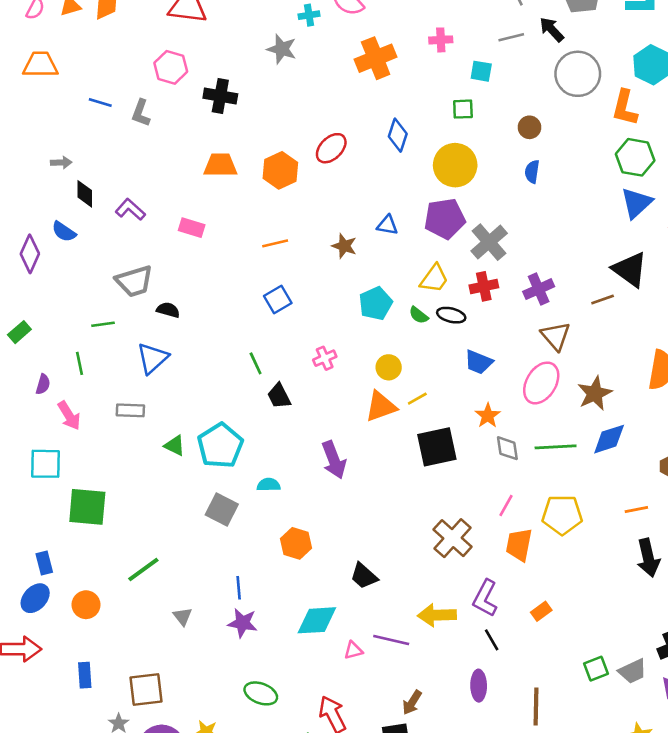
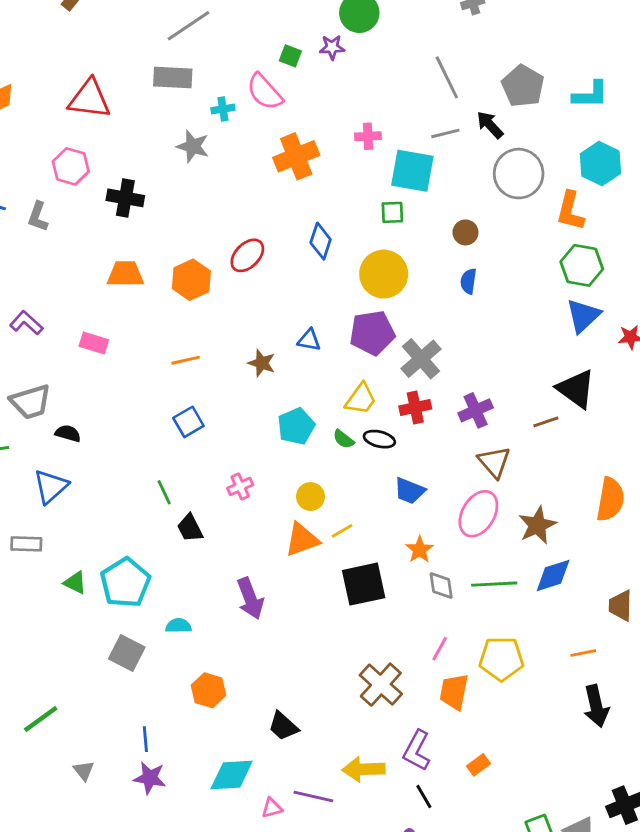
cyan square: (481, 71) -> (412, 171), size x1.8

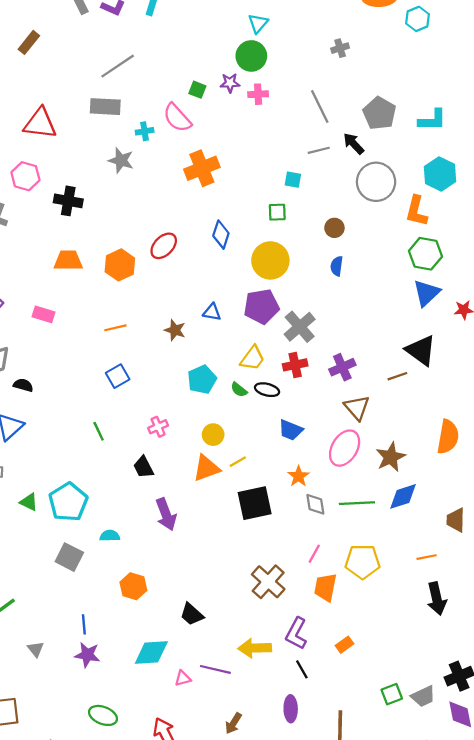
pink cross: (368, 136) -> (258, 94), moved
cyan square: (412, 171) -> (293, 180), size x0.5
black trapezoid: (190, 528) -> (143, 467), moved

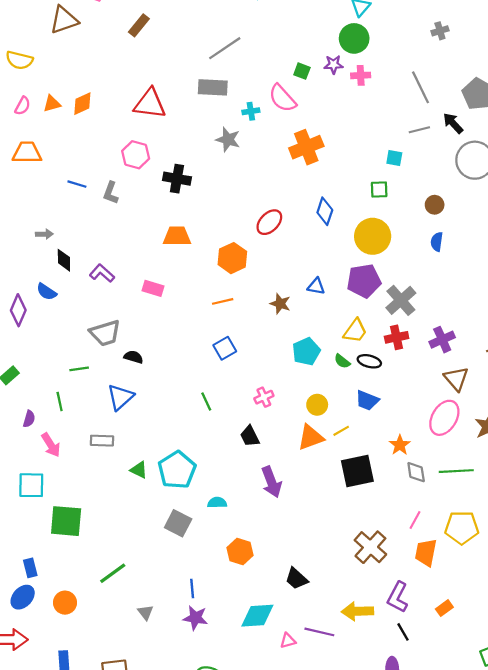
orange hexagon: (120, 265) -> (232, 258), moved
blue trapezoid: (291, 430) -> (367, 400), moved

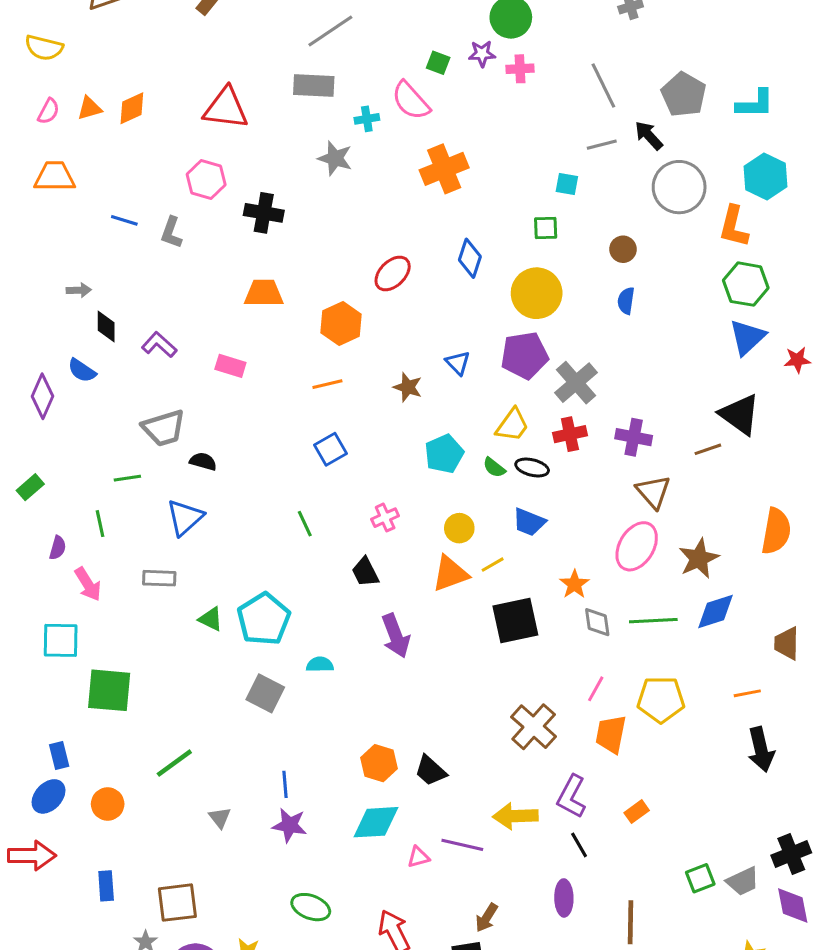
blue triangle: (316, 286) -> (458, 363), turned 36
purple cross: (442, 340) -> (634, 437), turned 35
orange hexagon: (240, 551) -> (379, 763), moved

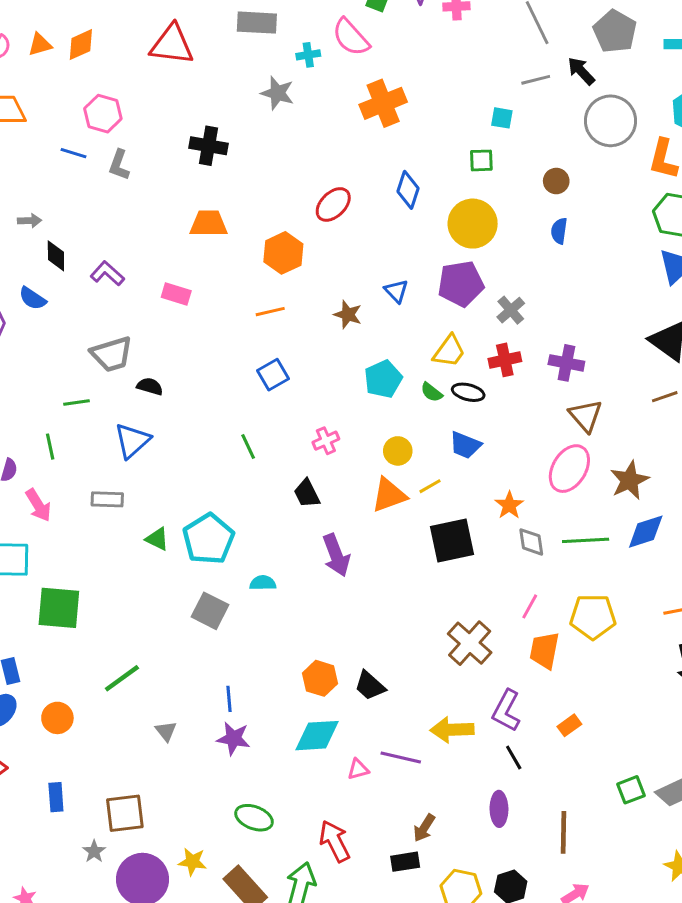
pink hexagon: (206, 179) -> (103, 114), moved
gray cross: (576, 383) -> (511, 310), size x0.7
brown line: (708, 449) -> (665, 397), moved

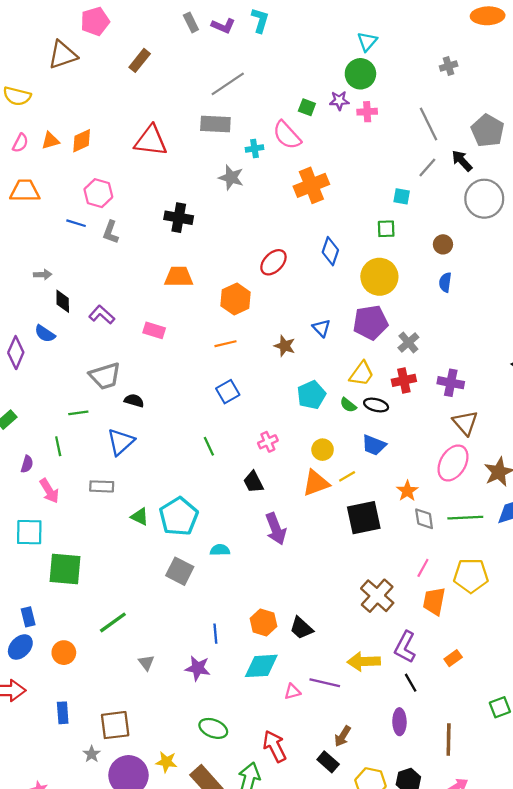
gray line: (536, 80) -> (427, 167), turned -35
blue line: (229, 699) -> (215, 634), moved
black rectangle: (405, 862) -> (328, 762), turned 50

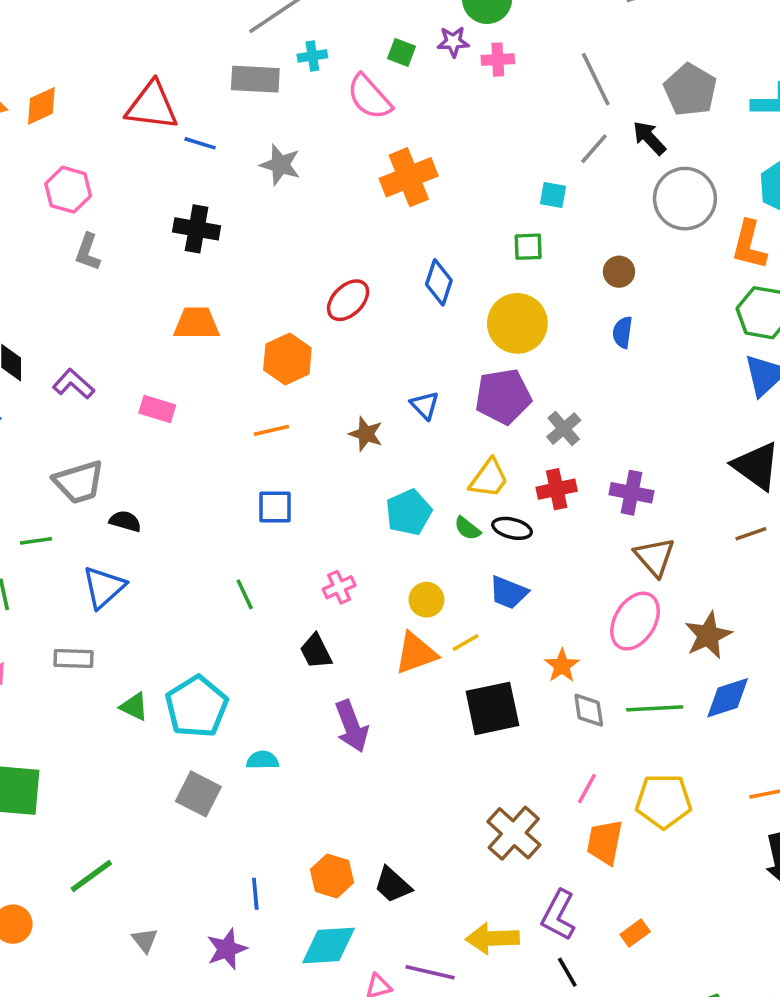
cyan cross: (255, 149) -> (312, 56), moved
blue line: (76, 223) -> (200, 143), moved
blue square: (228, 392) -> (275, 507), turned 30
purple star: (198, 668) -> (227, 949), turned -30

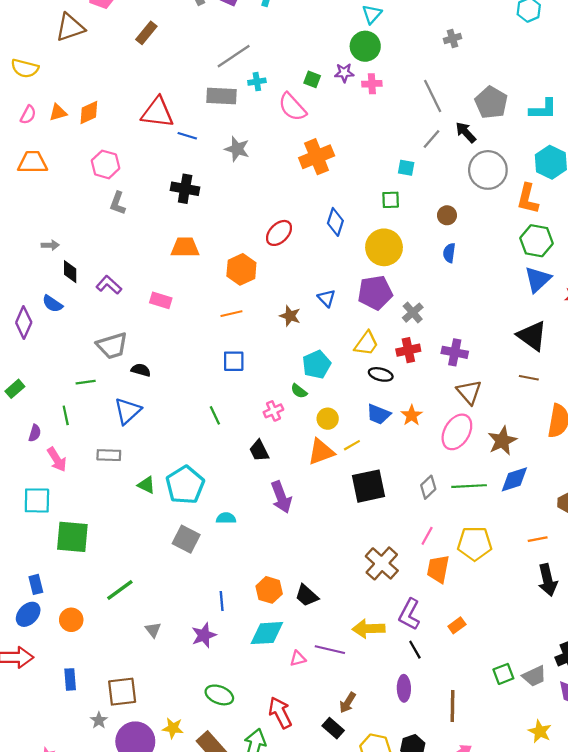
green semicircle: (467, 528) -> (299, 391), moved
brown line: (751, 534) -> (529, 378), turned 30
orange star: (562, 666) -> (412, 415), moved
gray diamond: (589, 710) -> (428, 487), turned 55

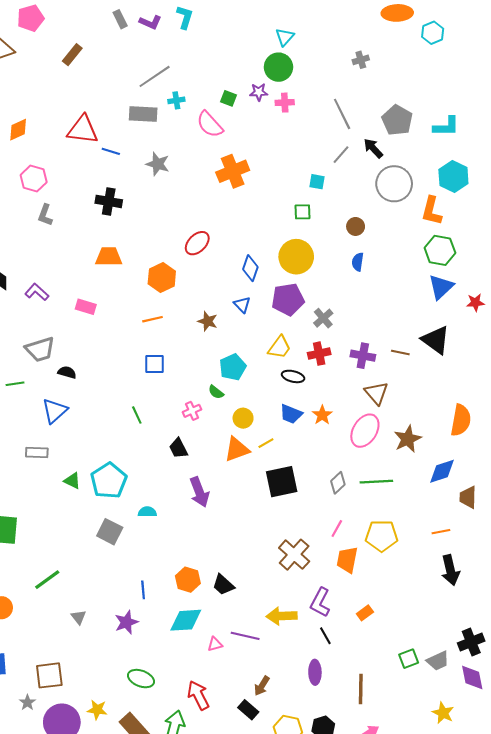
blue diamond: (335, 222) -> (250, 268), moved
brown line: (529, 378) -> (400, 353), moved
blue diamond: (514, 479) -> (442, 471), moved

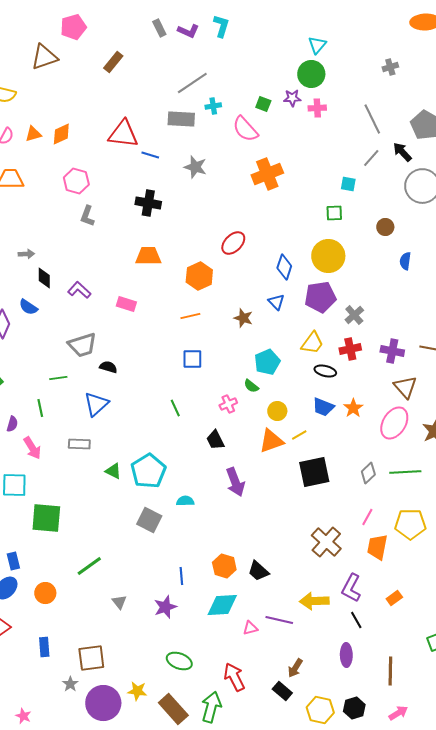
blue semicircle: (358, 262) -> (405, 261), moved

